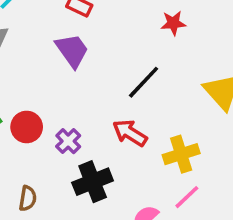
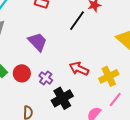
purple trapezoid: (72, 50) -> (38, 42), moved
black line: (144, 82) -> (77, 21), moved

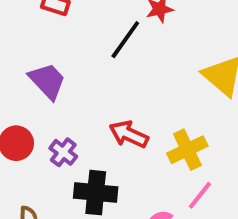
black cross: (62, 98) -> (96, 193), turned 35

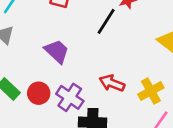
purple cross: (63, 152) -> (70, 97), size x1.5

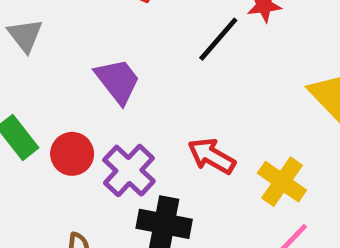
yellow cross: (151, 91) -> (282, 182), turned -35

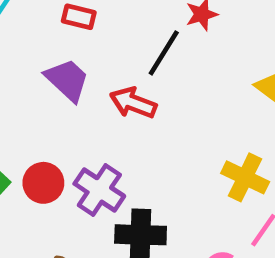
purple trapezoid: (118, 81) -> (67, 80), moved
red arrow: (212, 156) -> (133, 103), moved

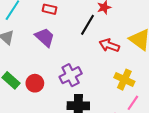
red arrow: (133, 103) -> (109, 45), moved
purple cross: (99, 190) -> (71, 75), moved, turned 30

